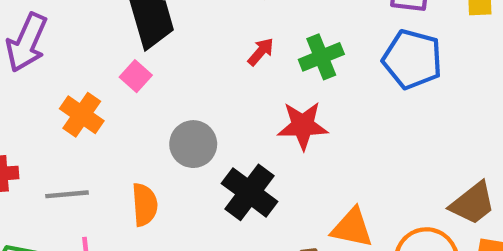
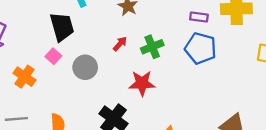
gray circle: (193, 144) -> (85, 67), moved

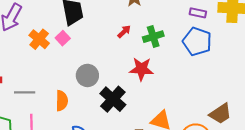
gray circle: (85, 67) -> (87, 75), moved
orange cross: (24, 77) -> (39, 39), moved

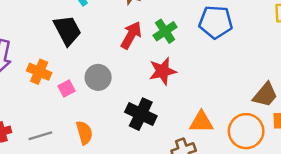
red arrow: (124, 32) -> (131, 35), size x1.6
pink square: (63, 38) -> (66, 88), moved, turned 32
gray circle: (87, 75) -> (98, 77), moved

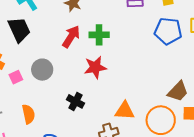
blue pentagon: (216, 22) -> (168, 31), moved
green cross: (165, 31) -> (99, 35), turned 30
black cross: (141, 114) -> (75, 101), size x0.7

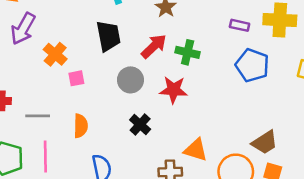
black trapezoid: (19, 30) -> (108, 36), moved
blue pentagon: (168, 31) -> (252, 65), moved
gray circle: (42, 70) -> (130, 80), moved

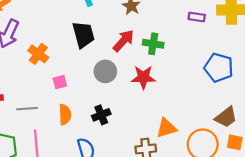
blue pentagon: (252, 65) -> (219, 68), moved
pink square: (76, 78) -> (60, 82), moved
black cross: (140, 125) -> (101, 115), moved, turned 30
orange triangle: (196, 150) -> (166, 128), turned -30

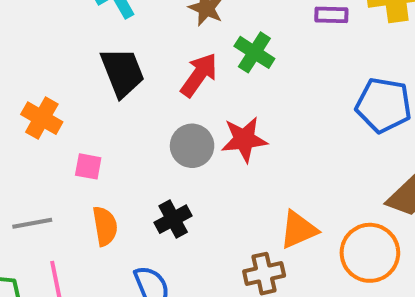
green cross: (153, 44) -> (254, 52), moved, turned 30
gray circle: (105, 71) -> (192, 146), moved
pink square: (60, 82) -> (88, 166), turned 32

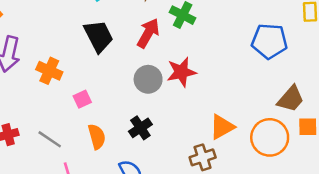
pink square: (88, 166) -> (82, 99), turned -30
gray line: (32, 223) -> (50, 139), turned 50

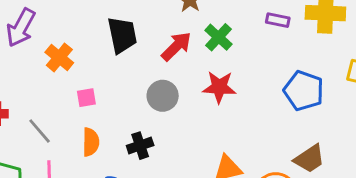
red star: (181, 72) -> (219, 87), moved

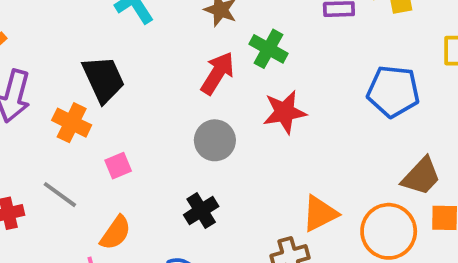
black trapezoid: (122, 35) -> (103, 79), moved
gray line: (40, 131) -> (60, 195), moved
orange semicircle: (91, 142) -> (116, 233), moved, turned 48

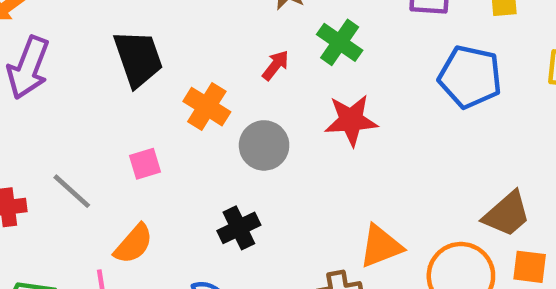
red arrow: (218, 73) -> (276, 65), size x0.6
blue pentagon: (393, 91) -> (470, 77), moved
orange cross: (72, 123) -> (207, 107), moved

